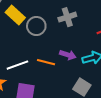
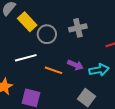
white line: (17, 65) -> (26, 58), moved

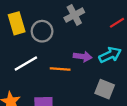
yellow rectangle: (27, 22) -> (17, 23), turned 42

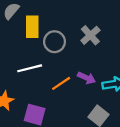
gray cross: (74, 15) -> (90, 35), turned -30
orange line: (60, 69) -> (61, 83), turned -54

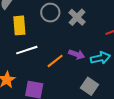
yellow rectangle: (32, 27) -> (19, 25), moved
gray circle: (55, 42) -> (50, 13), moved

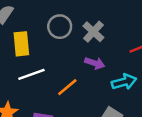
purple arrow: (77, 54) -> (95, 63), moved

